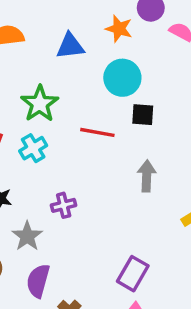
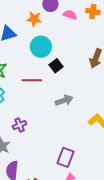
black square: (143, 115) -> (56, 66), turned -32
gray arrow: (147, 176) -> (64, 100), turned 78

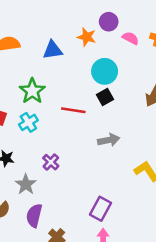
cyan circle: (41, 47) -> (105, 71), moved
purple cross: (20, 125) -> (51, 162), turned -32

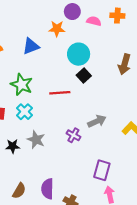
gray arrow: (109, 140) -> (97, 121), moved
purple cross: (51, 162) -> (73, 135), moved
gray star: (26, 184) -> (36, 140), moved

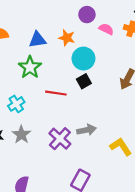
orange star: (57, 29) -> (67, 38), moved
green star: (22, 85) -> (30, 67), moved
purple cross: (73, 135) -> (60, 139), size x1.5

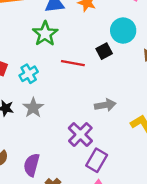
cyan circle: (83, 59) -> (123, 31), moved
purple cross: (60, 139) -> (80, 134), moved

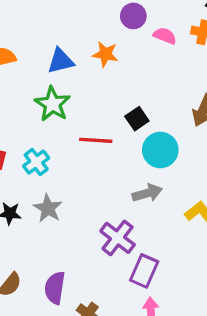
cyan circle: (123, 31) -> (160, 150), moved

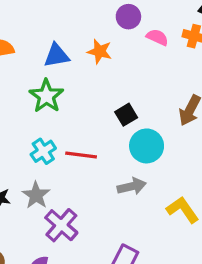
red line: (96, 140) -> (81, 155), moved
cyan cross: (36, 162) -> (43, 151), moved
purple cross: (118, 238) -> (61, 225), moved

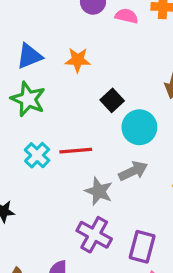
orange star: (100, 51) -> (78, 60), moved
gray star: (36, 195) -> (99, 191), moved
purple cross: (61, 225) -> (94, 235), moved

